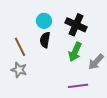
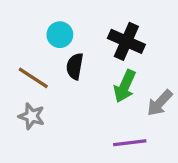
cyan circle: (44, 21) -> (60, 35), moved
brown line: (20, 47) -> (33, 78), turned -30

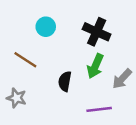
black semicircle: (75, 66) -> (65, 81), moved
gray star: (32, 116) -> (16, 98), moved

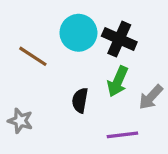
cyan circle: (46, 27) -> (78, 33), moved, size x1.5
brown line: (25, 60) -> (33, 56), moved

